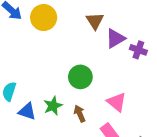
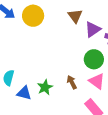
green circle: (80, 77) -> (94, 59), moved
brown arrow: (80, 114) -> (72, 82), moved

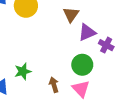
green star: (45, 87) -> (23, 71), moved

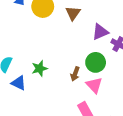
brown triangle: (71, 15) -> (73, 13), moved
brown arrow: (54, 85) -> (75, 74), moved, turned -144

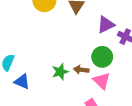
green star: (39, 68) -> (60, 72), moved
brown arrow: (75, 74) -> (81, 70), turned 80

